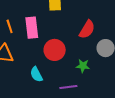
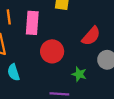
cyan semicircle: (36, 74) -> (14, 72), moved

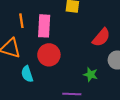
red circle: (52, 51) -> (49, 55), moved

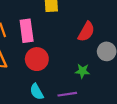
cyan semicircle: (27, 74) -> (37, 92), moved

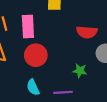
red semicircle: (86, 32) -> (87, 32), turned 60

